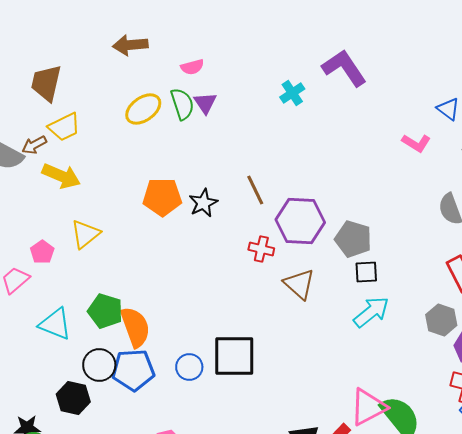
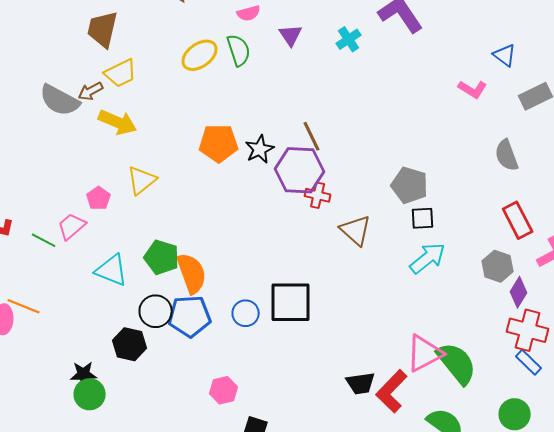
purple triangle: (205, 103) -> (291, 35), moved
purple hexagon: (300, 221) -> (300, 170), moved

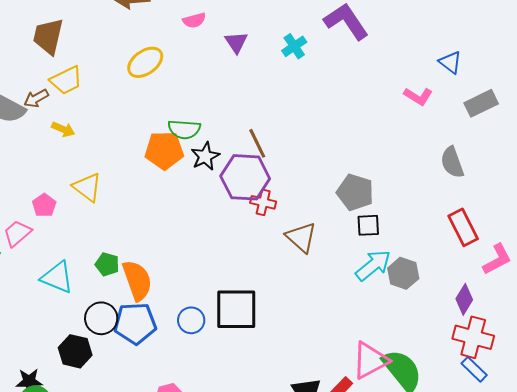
green semicircle: (239, 50) -> (184, 129), moved, turned 112
yellow arrow: (118, 122) -> (63, 129), size x0.6
yellow triangle: (142, 180) -> (87, 187), turned -44
green pentagon: (162, 257) -> (107, 264), size x0.7
gray hexagon: (498, 266) -> (403, 273), moved

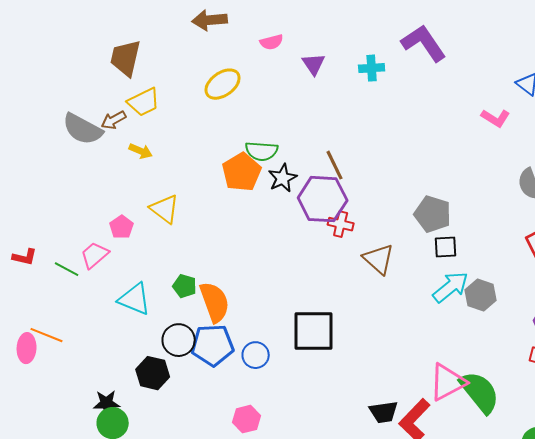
cyan cross: (294, 46) -> (372, 68), turned 30
orange pentagon: (164, 150) -> (242, 172), turned -30
blue circle: (191, 320) -> (256, 355), moved

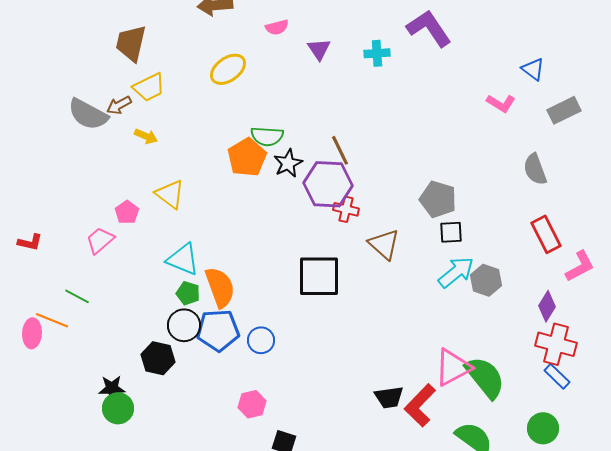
green line: (67, 269) -> (77, 296), moved
green pentagon: (185, 286) -> (188, 293), moved
cyan triangle: (135, 299) -> (183, 259), moved
black square: (314, 331) -> (319, 276), moved

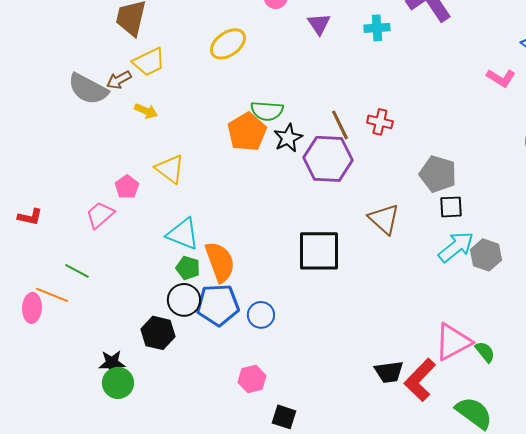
red cross: (346, 209) -> (380, 122), moved
green semicircle: (485, 377) -> (485, 352), size x0.5

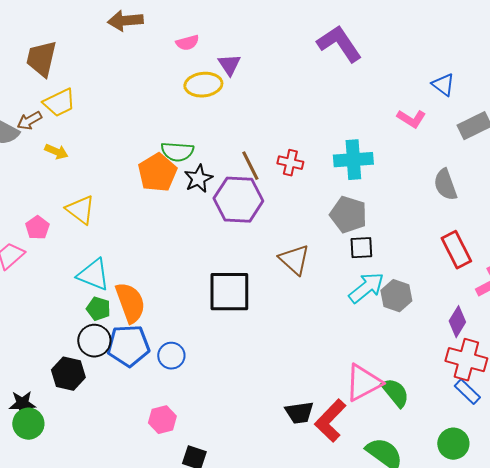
cyan cross: (377, 28) -> (353, 160), moved, size x1.5
yellow ellipse: (228, 44) -> (203, 85), moved, turned 30
green semicircle: (485, 352) -> (395, 393), size x1.4

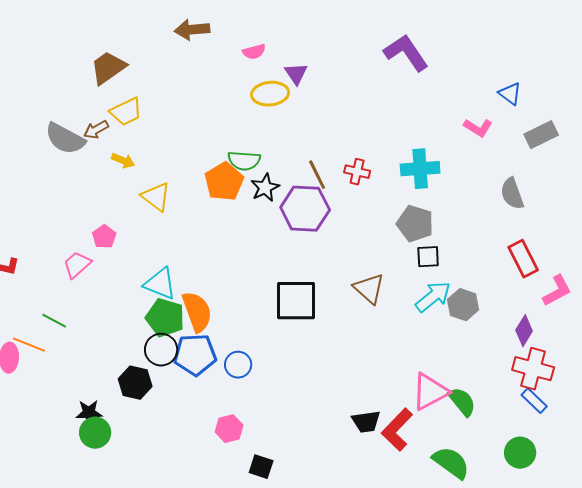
brown trapezoid: (41, 59) -> (108, 68), turned 42
yellow triangle: (80, 210) -> (156, 197), moved
brown triangle: (294, 260) -> (369, 289), moved
green pentagon: (98, 309) -> (165, 318), size x1.6

